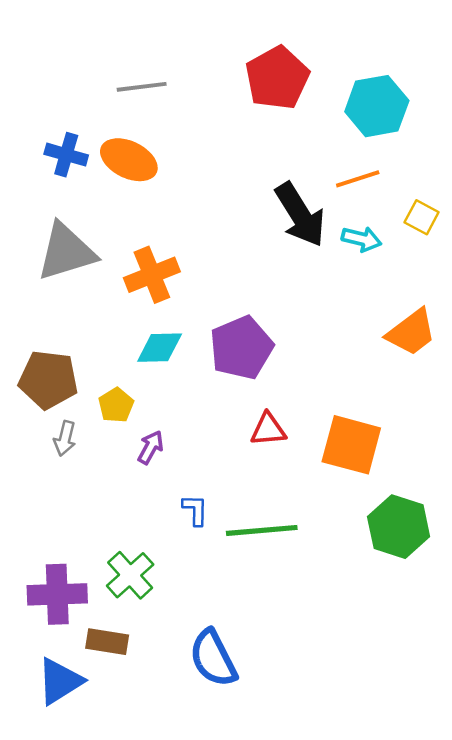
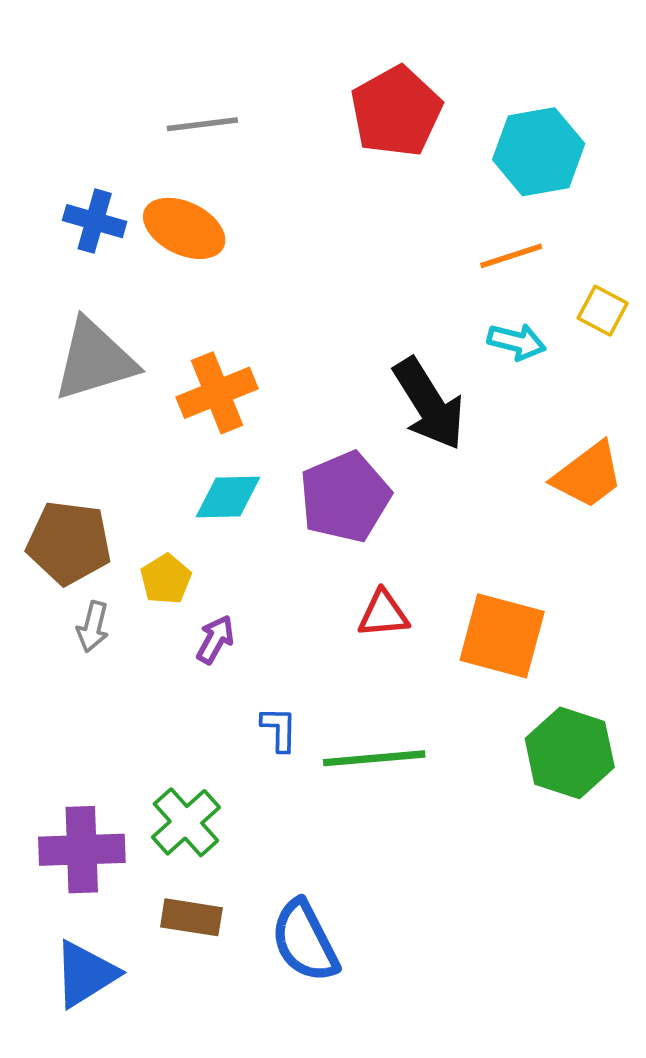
black arrow: (300, 215) -> (429, 404), moved
brown rectangle: (107, 642) -> (191, 917), moved

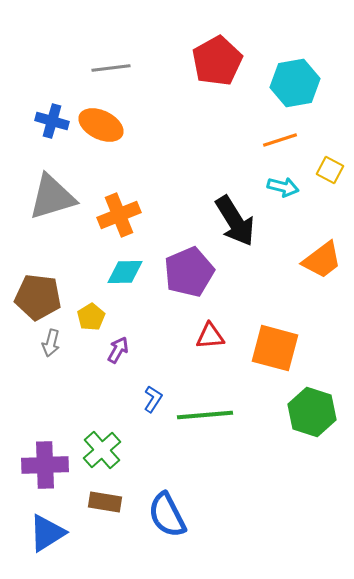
blue L-shape: (279, 729) -> (153, 399), turned 32

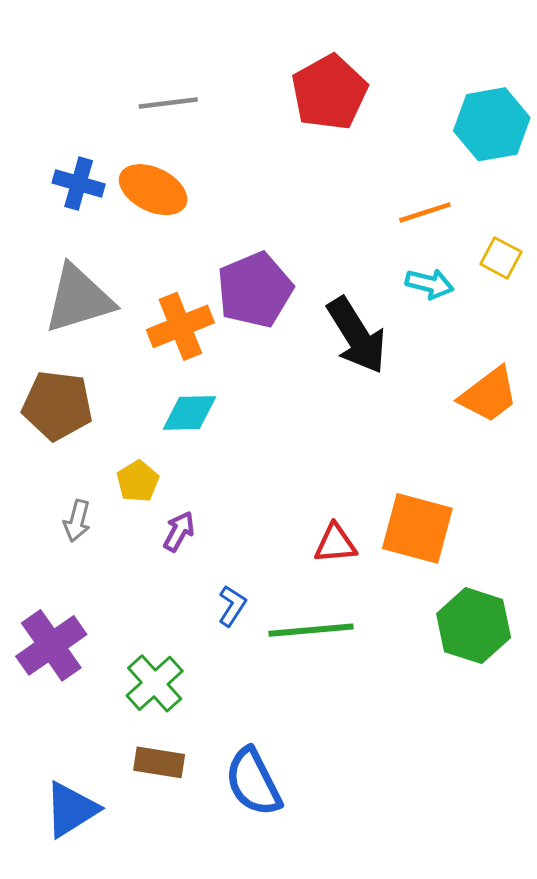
cyan hexagon: (295, 83) -> (492, 124), moved
purple pentagon: (189, 272) -> (255, 290), moved
brown pentagon: (38, 297) -> (57, 405), moved
red triangle: (210, 336) -> (335, 544), moved
purple cross: (45, 465) -> (51, 645), moved, turned -33

